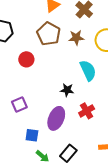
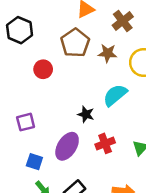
cyan semicircle: (88, 70) -> (115, 95), turned -115

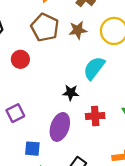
red cross: (105, 143) -> (95, 116), turned 30

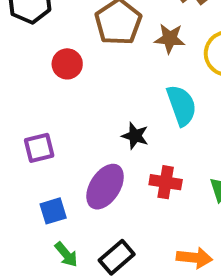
cyan semicircle: (94, 68) -> (182, 105), turned 110
blue square: (32, 149) -> (53, 211), turned -35

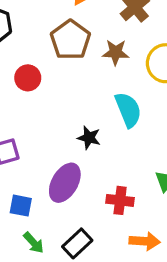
red cross: (166, 182) -> (120, 200), moved
blue square: (53, 211) -> (21, 206), turned 30

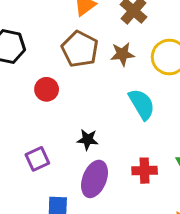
black star: (89, 138) -> (88, 140), moved
red cross: (120, 200) -> (145, 171), moved

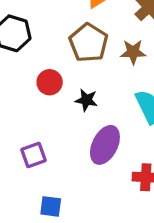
black star: (88, 140) -> (86, 100), moved
purple ellipse: (95, 179) -> (105, 145), moved

